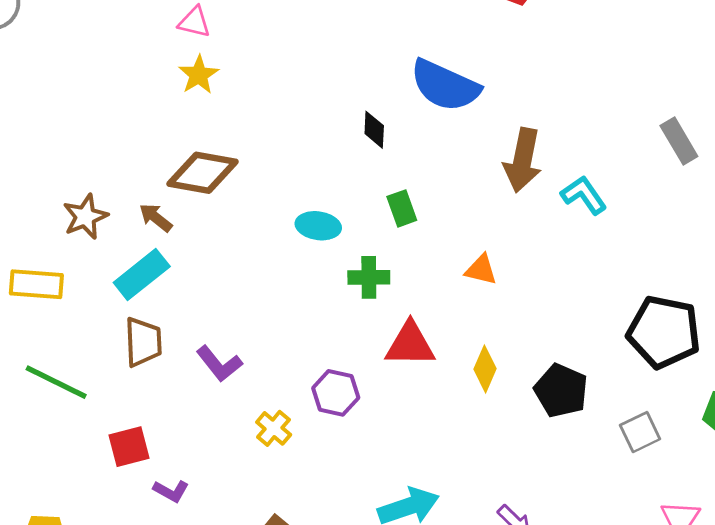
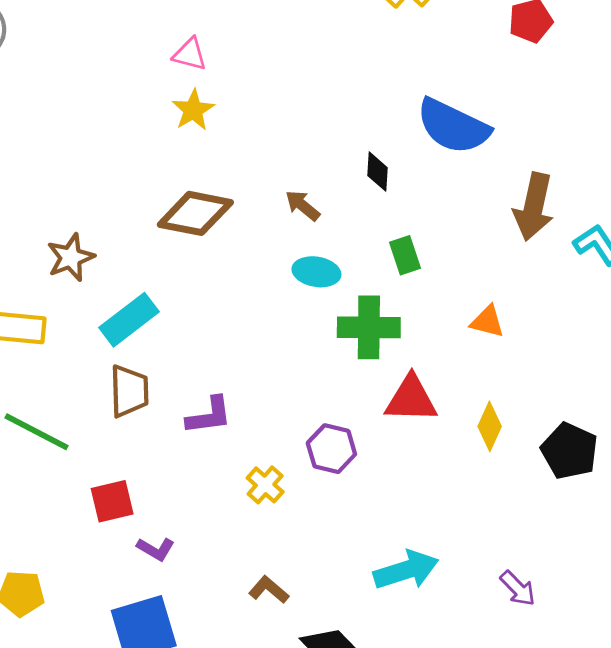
brown arrow: (156, 218) -> (303, 205), moved
green cross: (369, 277) -> (369, 327), size x1.4
purple L-shape: (219, 364) -> (209, 416), turned -60

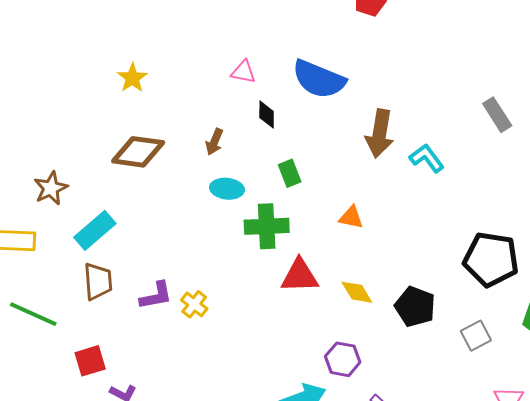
pink triangle: (190, 54) -> (243, 72), moved
brown arrow: (303, 205) -> (214, 142), turned -104
yellow diamond: (490, 426) -> (357, 292), turned -52
purple hexagon: (331, 449) -> (343, 359), moved
yellow cross: (265, 485) -> (194, 304), moved

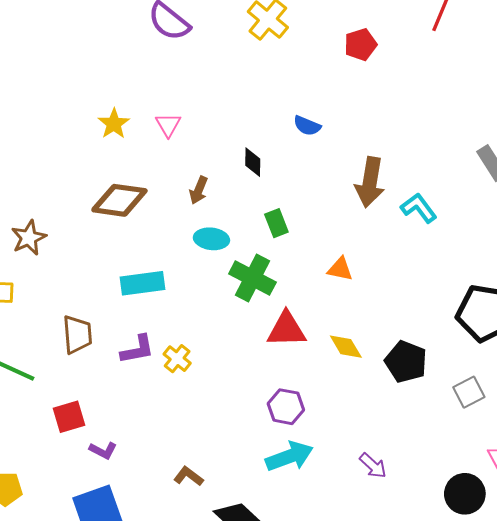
pink triangle: (243, 72) -> (168, 125), moved, turned 48
blue semicircle: (319, 79) -> (307, 126), size x0.5
green cross: (267, 226) -> (252, 278), turned 30
cyan rectangle: (95, 230) -> (142, 283), moved, turned 33
purple hexagon: (343, 359) -> (286, 407), moved

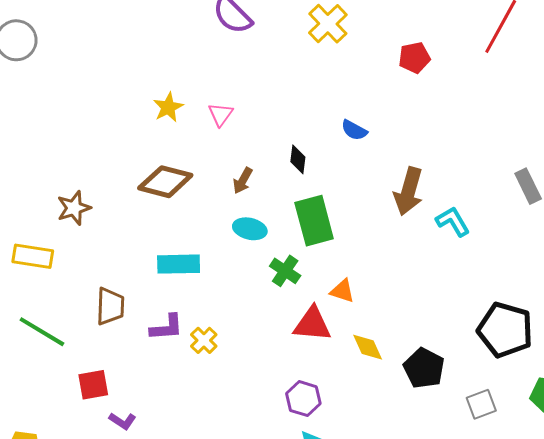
green rectangle: (276, 223) -> (314, 221), size x1.8
orange triangle: (340, 269) -> (342, 291), moved
green cross: (252, 278) -> (285, 271), size x0.7

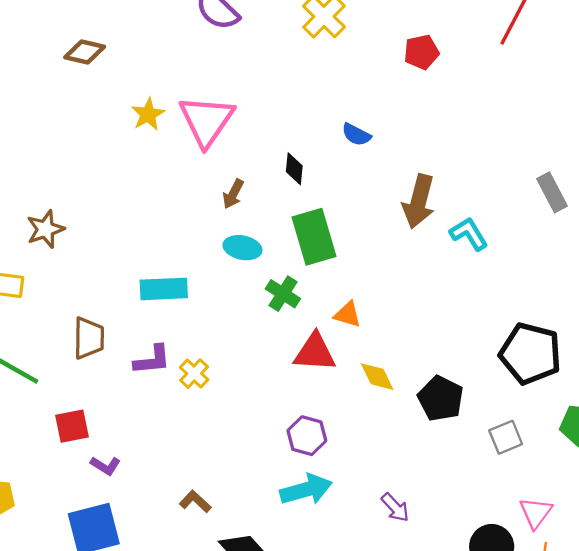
pink triangle: (220, 114) -> (207, 121), size x2.0
brown diamond: (165, 182) -> (85, 52), moved, size x0.7

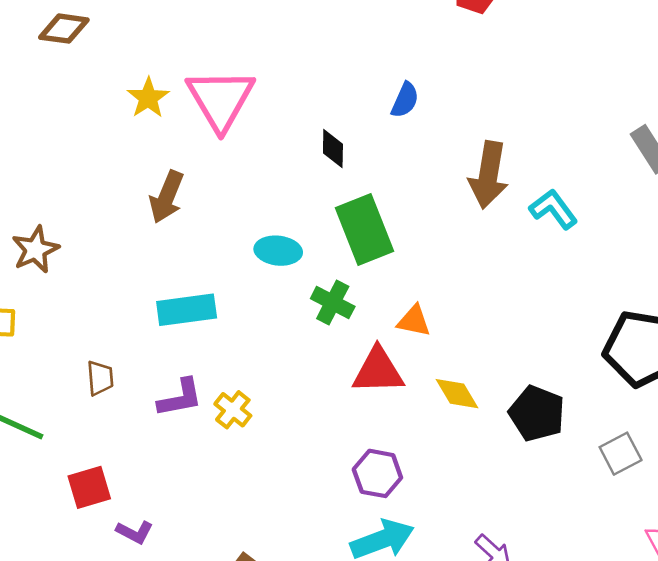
blue semicircle: (356, 135) -> (405, 100), turned -88
brown arrow: (233, 194) -> (167, 197), moved, size x1.4
brown trapezoid: (89, 338) -> (100, 378), size x0.7

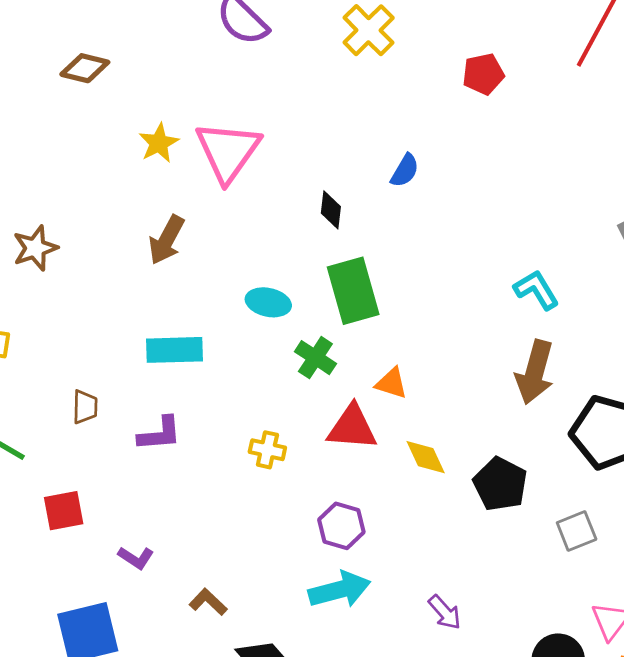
brown arrow: (489, 175) -> (535, 372), moved
brown star: (35, 250) -> (35, 248), moved
yellow cross: (233, 410) -> (267, 450), moved, turned -32
purple L-shape: (135, 532) -> (136, 558), moved

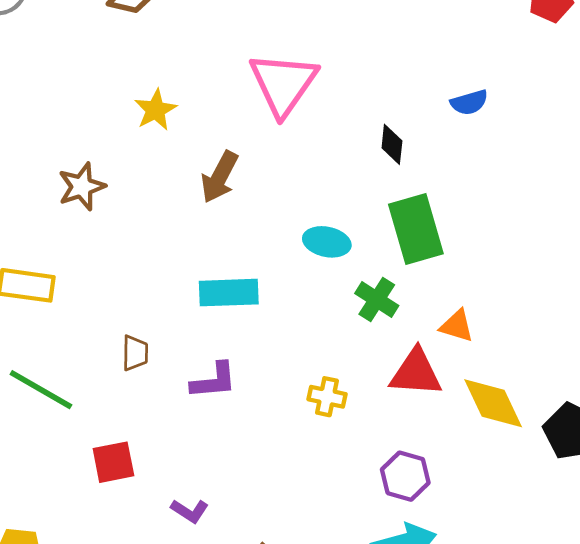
yellow star: (159, 143) -> (155, 110), moved
blue semicircle: (405, 171) -> (469, 102), turned 44
yellow diamond: (426, 457) -> (493, 403), size x1.4

